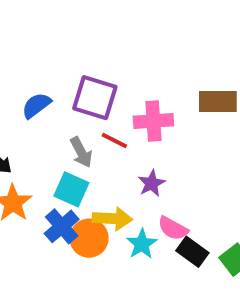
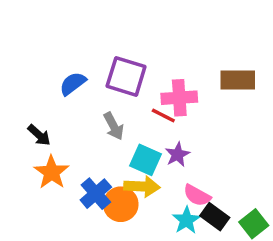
red line: (114, 141) -> (163, 115), moved
cyan square: (71, 189) -> (146, 160), moved
cyan star: (142, 244) -> (186, 220), moved

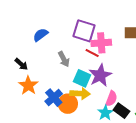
purple square: (126, 76) -> (84, 31), moved
purple star: (177, 155) -> (100, 75), size x1.6
pink semicircle: (197, 195) -> (111, 99), turned -98

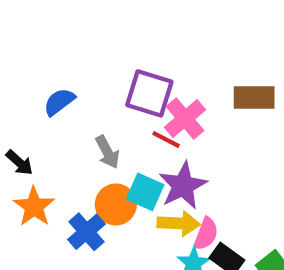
pink cross: (101, 43) -> (185, 119), turned -36
yellow arrow: (80, 94) -> (179, 223), moved
orange circle: (68, 104) -> (116, 204), moved

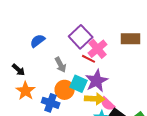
purple square: (149, 93) -> (81, 37), turned 30
blue cross: (86, 232) -> (51, 103), turned -30
pink semicircle: (206, 234) -> (108, 104), turned 112

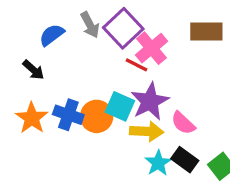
gray arrow: (61, 65) -> (90, 25), moved
black arrow: (19, 70) -> (33, 70), moved
blue cross: (51, 103) -> (68, 115), moved
pink semicircle: (108, 104) -> (183, 123), moved

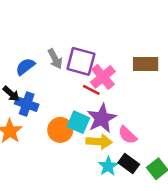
purple square: (123, 28) -> (81, 61), turned -32
blue cross: (68, 115) -> (27, 104), moved

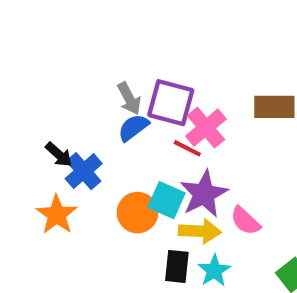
blue semicircle: (25, 67) -> (133, 128), moved
blue cross: (27, 104) -> (84, 171), turned 30
black rectangle: (129, 164) -> (177, 266), moved, turned 60

